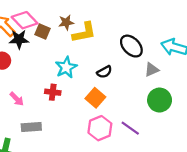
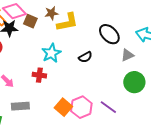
orange square: (95, 98) -> (63, 107), moved

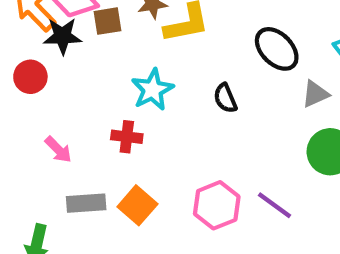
brown square: (30, 21) -> (108, 21), turned -32
black semicircle: (85, 57) -> (225, 98), turned 96
orange square: (63, 107) -> (137, 205), moved

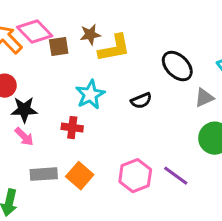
black star: (63, 36) -> (24, 110), moved
black semicircle: (225, 98) -> (141, 101), turned -90

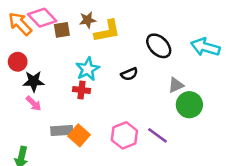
gray triangle: (204, 98) -> (176, 85), moved
red cross: (72, 128) -> (81, 90), moved
gray rectangle: (44, 174) -> (62, 130), moved

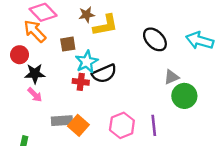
orange arrow: (20, 24) -> (35, 31), moved
brown square: (62, 30) -> (68, 44), moved
black semicircle: (129, 74) -> (104, 74), moved, size x1.5
purple line: (157, 135) -> (154, 125), turned 48

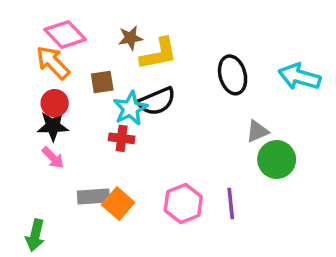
black ellipse: (155, 39) -> (233, 75), turned 30
red circle: (20, 55) -> (55, 103), moved
black semicircle: (104, 74) -> (157, 101), moved

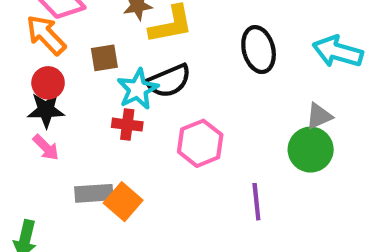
gray triangle: (257, 131) -> (319, 116), moved
pink hexagon: (183, 204) -> (200, 143), moved

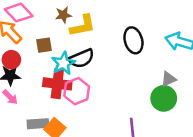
red cross: (127, 125) -> (57, 84), size x1.6
pink hexagon: (200, 143) -> (77, 91), moved

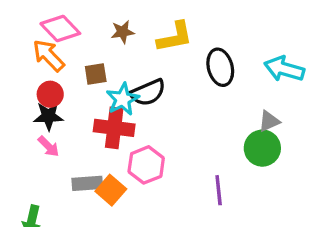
yellow L-shape: (83, 26) -> (175, 37), moved
pink hexagon: (77, 91) -> (146, 165), moved

